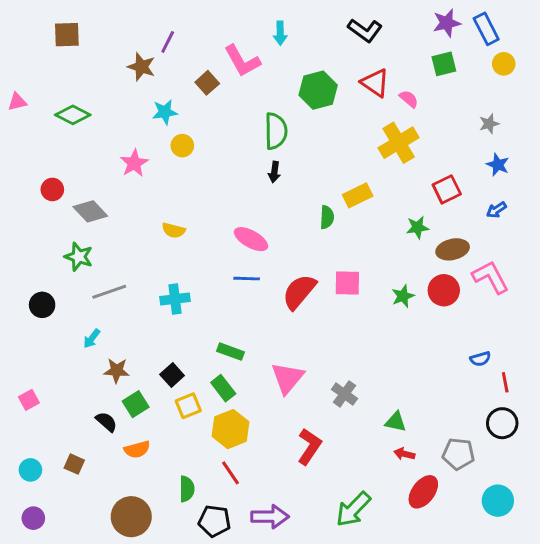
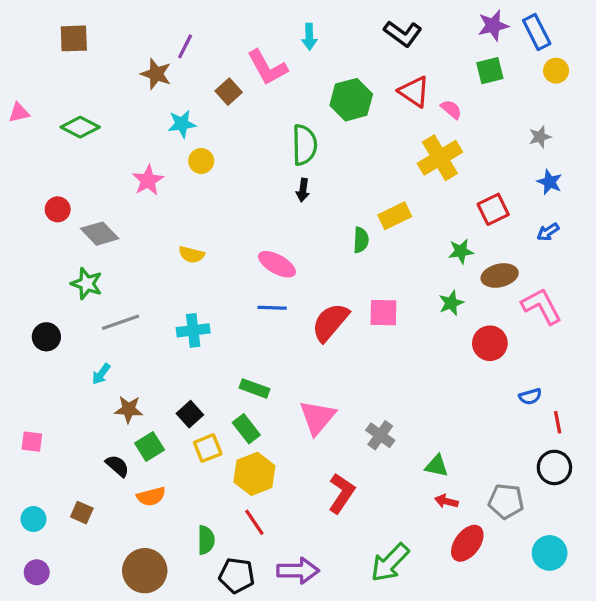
red circle: (444, 290) -> (490, 343), moved
green star: (403, 296) -> (451, 303), moved
pink square: (29, 400) -> (32, 442), turned 36

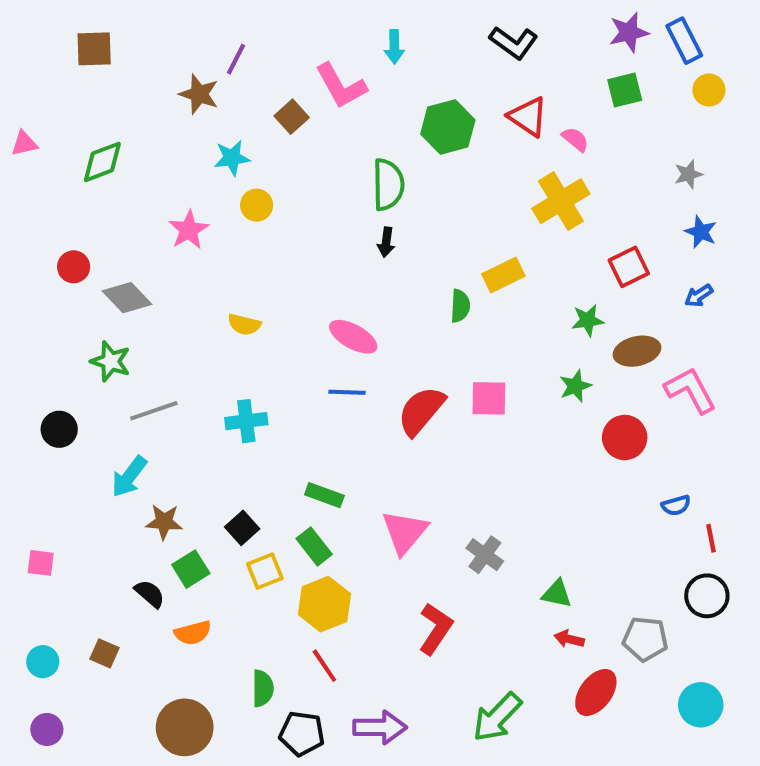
green diamond: (80, 127) -> (102, 162), turned -48
cyan arrow: (101, 374) -> (129, 477), size x1.5

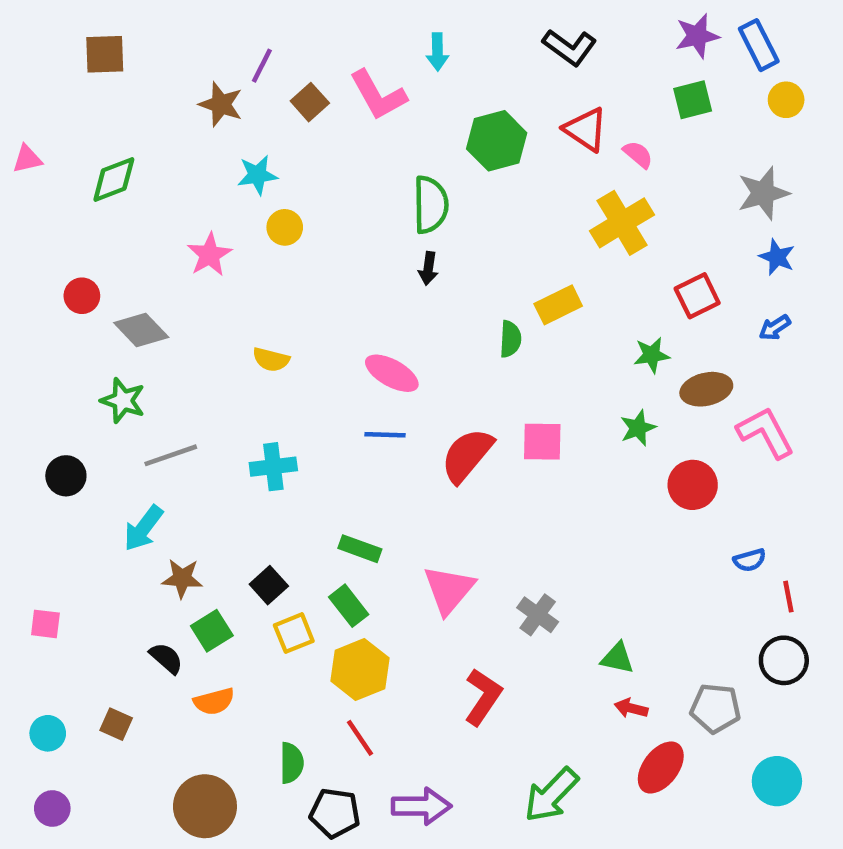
brown square: (292, 117) -> (310, 102), moved
gray star: (688, 174) -> (763, 193), size x1.6

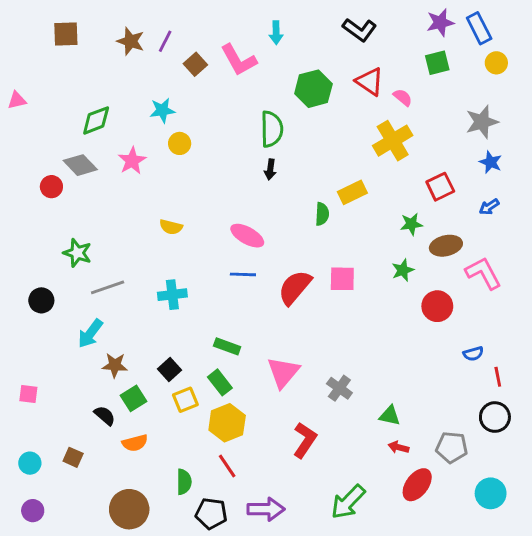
brown star: (221, 104) -> (131, 41), moved
green diamond: (114, 180) -> (96, 120), moved
gray diamond: (141, 330) -> (80, 165), moved

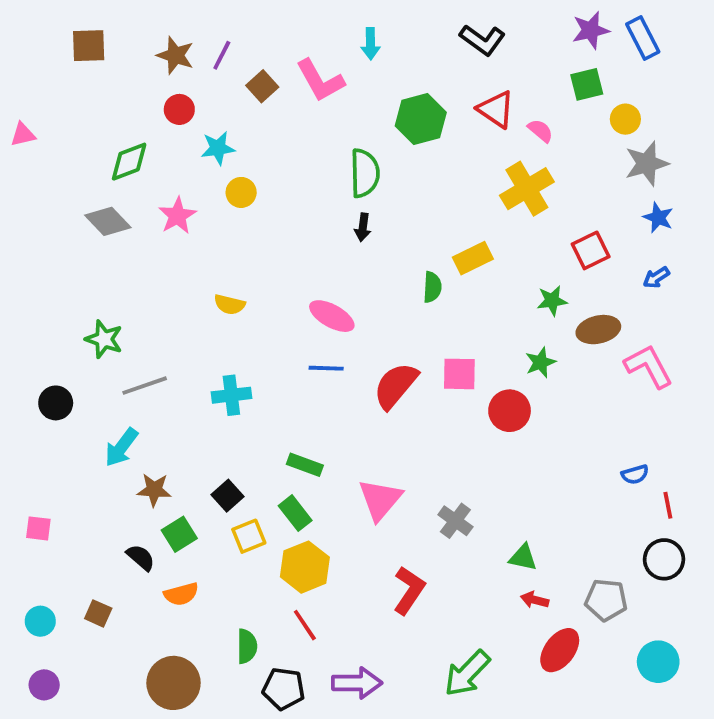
yellow circle: (496, 63) -> (625, 119), moved
red circle: (51, 187) -> (179, 109), moved
red circle: (437, 306) -> (510, 411), moved

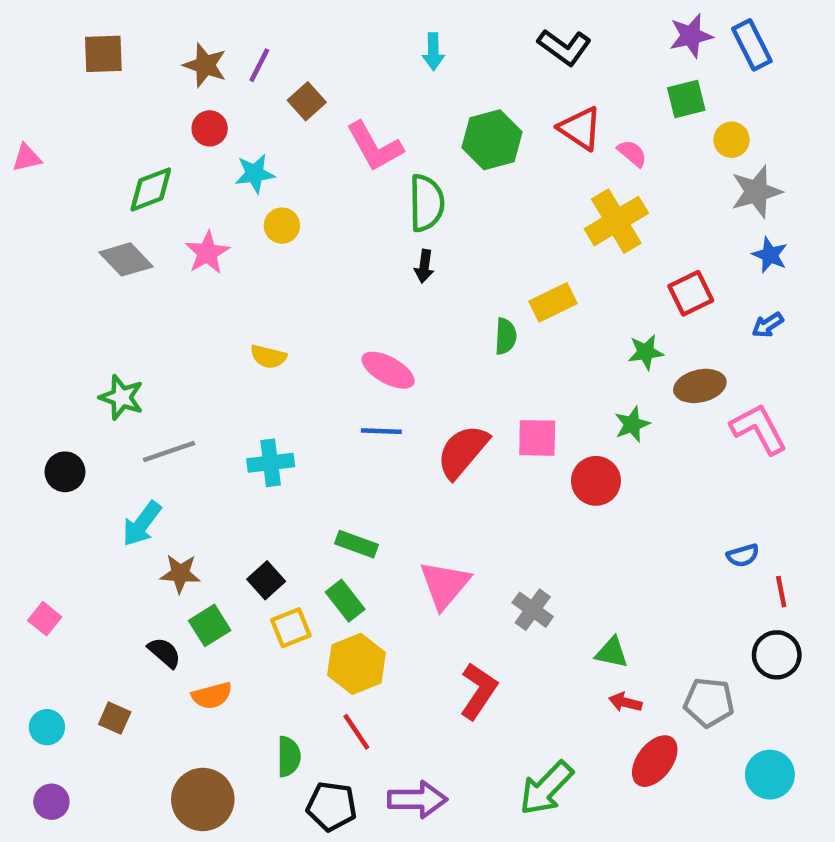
pink L-shape: (320, 80) -> (375, 146), moved
pink square: (38, 528) -> (45, 619), turned 32

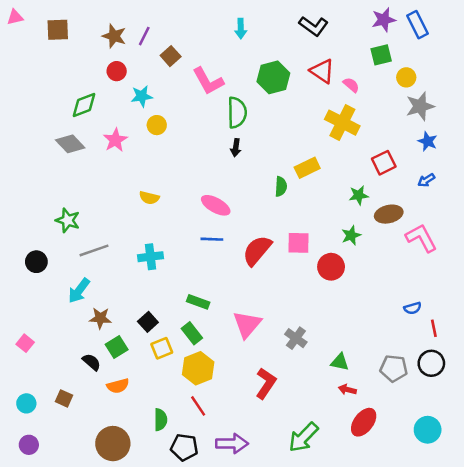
pink triangle: (27, 158) -> (15, 17), moved
yellow cross: (616, 221) -> (342, 123), turned -32
gray pentagon: (709, 702) -> (394, 368), moved

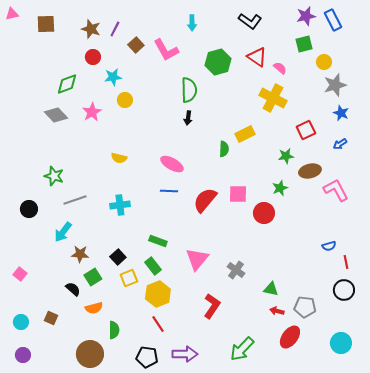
pink L-shape: (208, 81) -> (166, 50), moved
gray pentagon: (394, 368) -> (305, 307), moved
green semicircle: (161, 420) -> (114, 330), moved

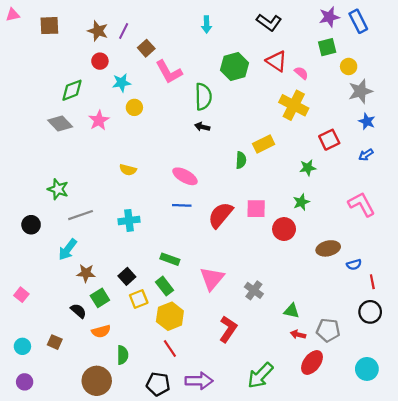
pink L-shape: (166, 50) -> (169, 72), moved
black arrow: (188, 118) -> (202, 127), turned 96
brown ellipse: (310, 171) -> (328, 248), moved

